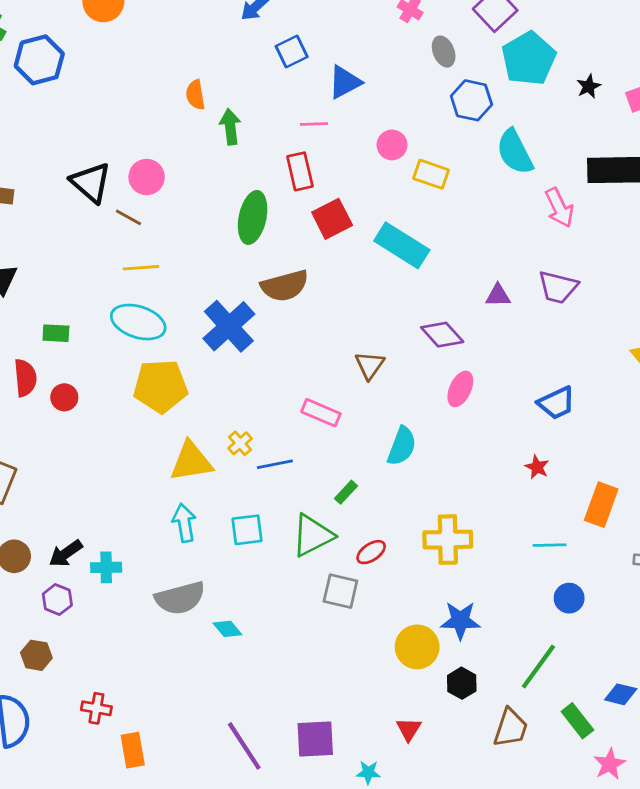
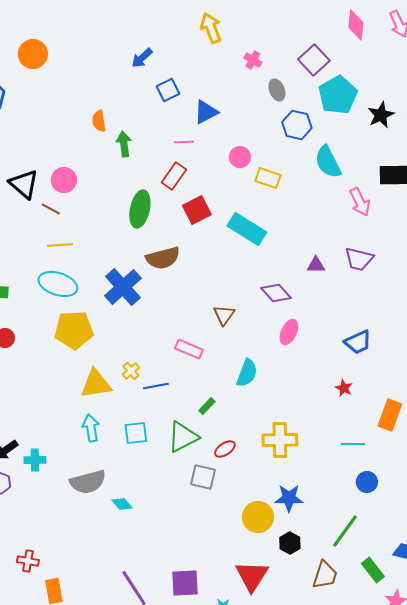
black star: (589, 86) -> (381, 115), size x1.5
red rectangle: (300, 171) -> (174, 176), turned 48
red triangle: (409, 729) -> (252, 576), size x1.8

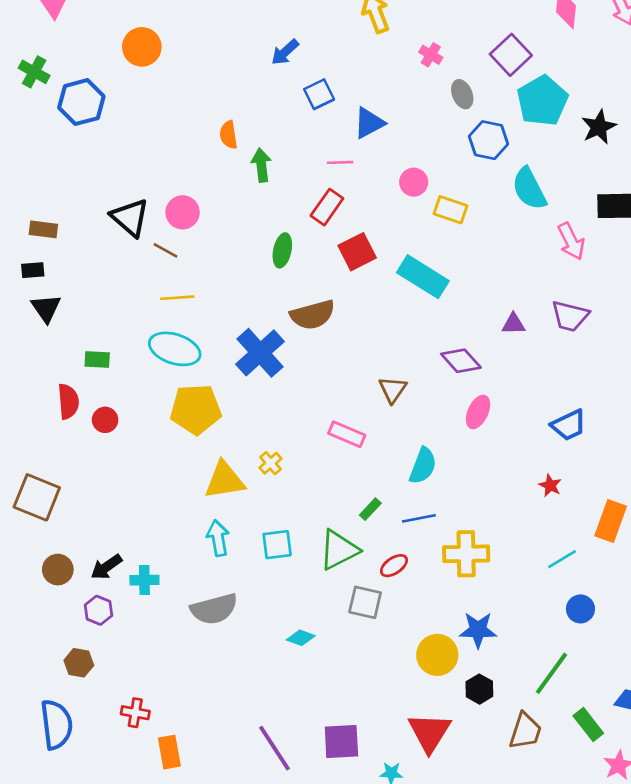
green ellipse: (140, 209) -> (282, 250), size x0.7
blue line: (156, 386) -> (419, 518), moved
cyan line: (353, 444) -> (562, 559), turned -30
cyan diamond: (122, 504) -> (301, 638), moved, turned -30

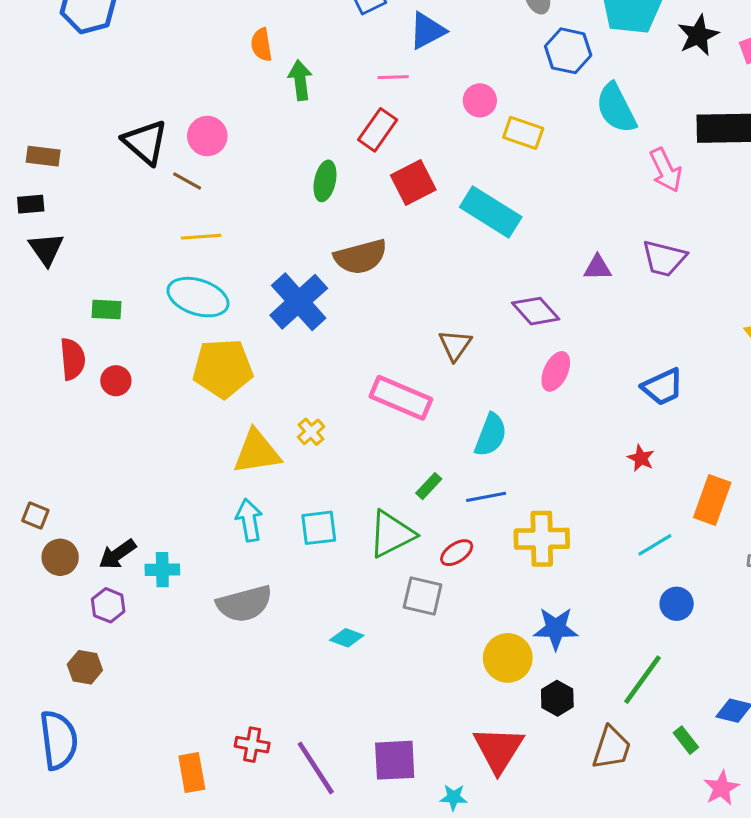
pink rectangle: (347, 434) -> (401, 398), size x1.4
brown square: (37, 497) -> (35, 515), moved, size x0.5
red cross: (135, 713) -> (252, 745), moved
green rectangle: (588, 724) -> (686, 740), size x0.7

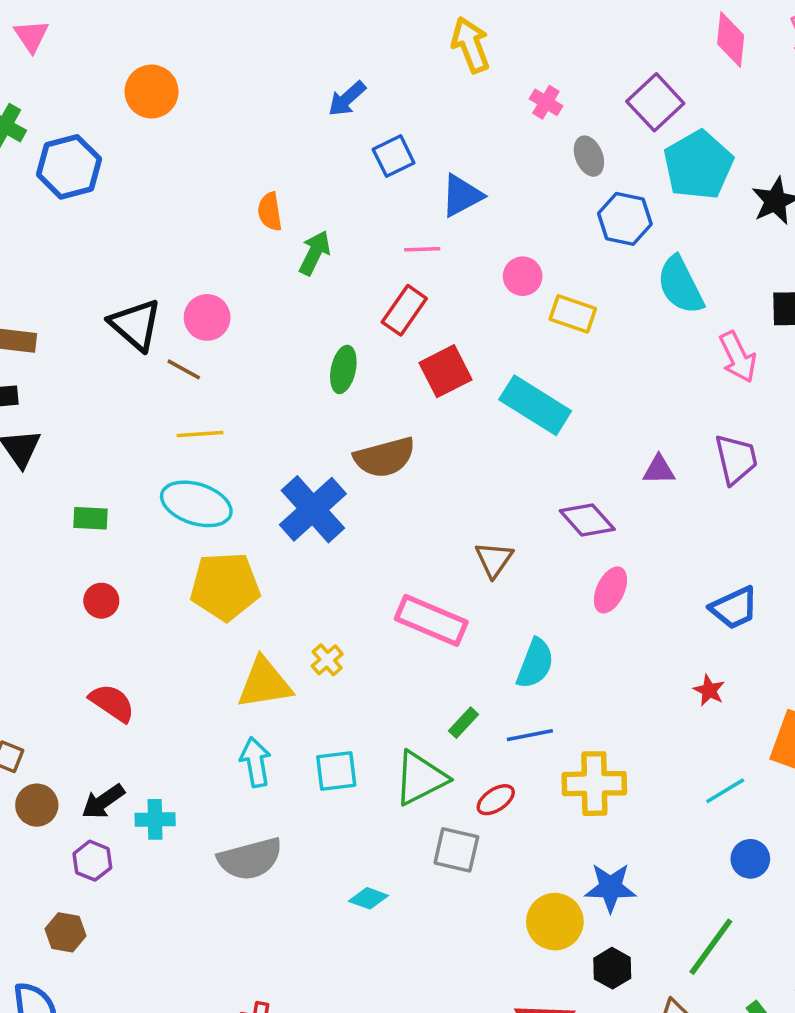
green arrow: (300, 80) -> (315, 253), turned 33
purple trapezoid: (664, 258) -> (736, 459), turned -117
red semicircle: (73, 359) -> (112, 703), moved, turned -51

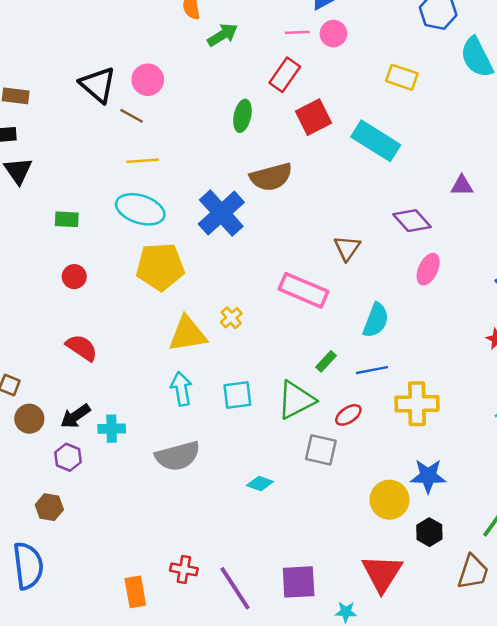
green arrow: (315, 253) -> (223, 35), turned 32
pink circle: (523, 276) -> (333, 34), moved

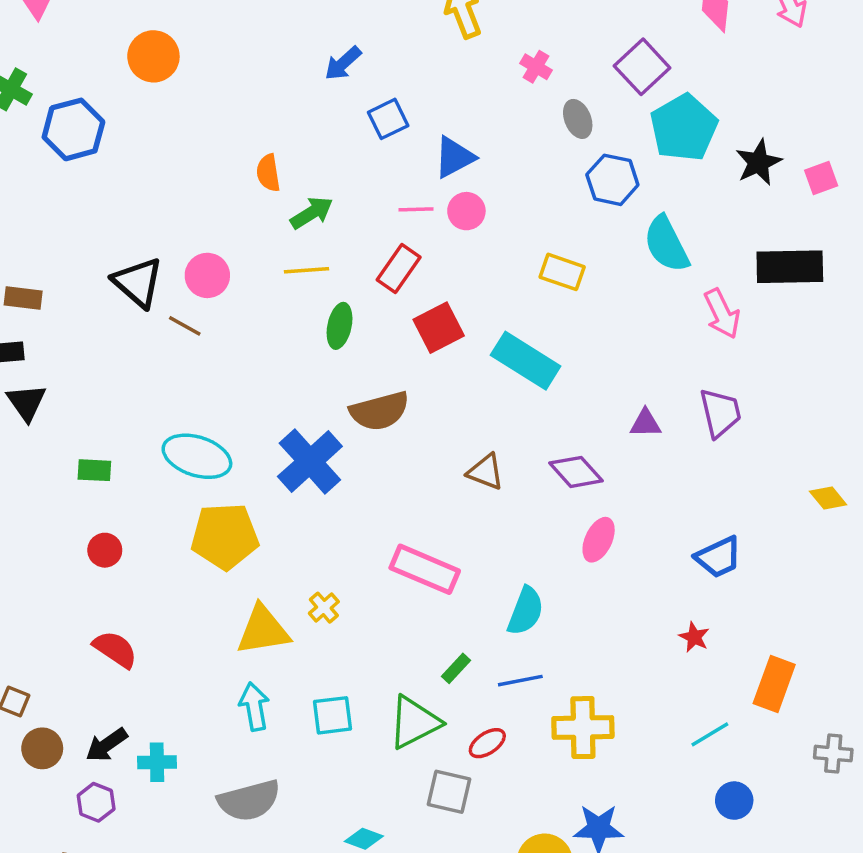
yellow line: (143, 161) -> (306, 270), moved
brown triangle: (347, 248) -> (486, 472), moved, turned -44

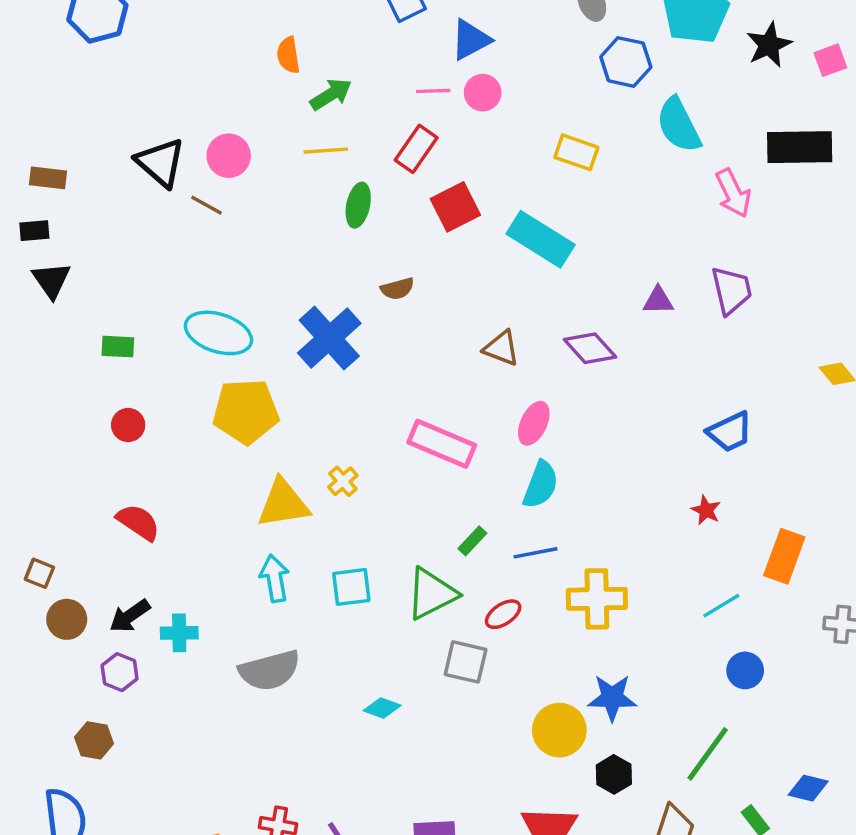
brown semicircle: (379, 411) -> (397, 289), size x0.6
pink ellipse: (599, 540) -> (534, 423), moved

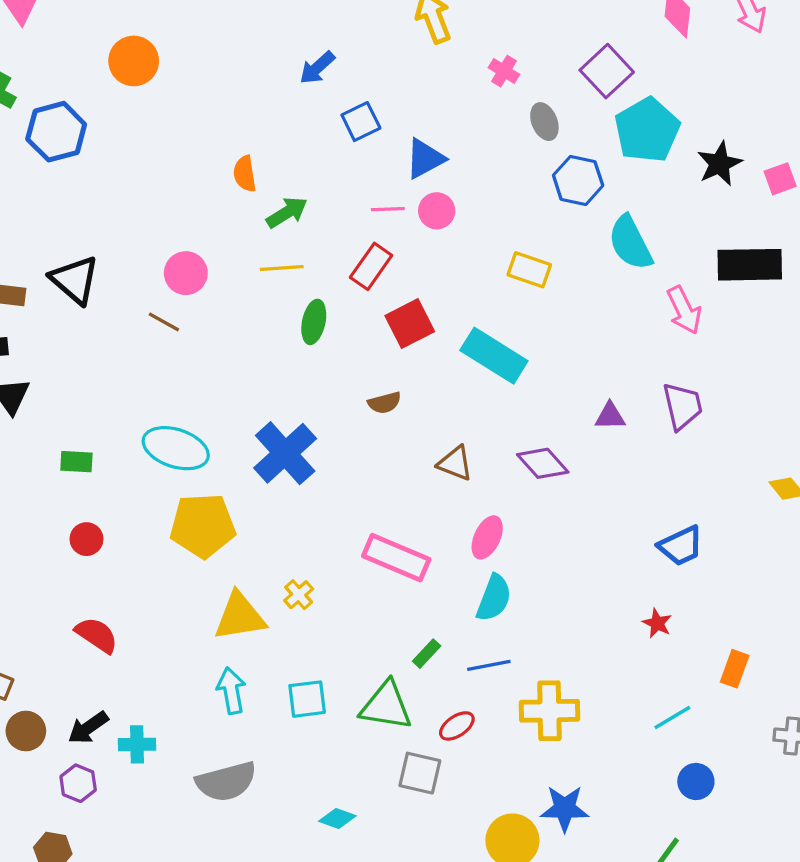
black triangle: (160, 163) -> (75, 280), moved
brown semicircle: (397, 289) -> (384, 403), moved
orange rectangle: (784, 556) -> (735, 669), size x0.7
green triangle: (431, 594) -> (386, 706), turned 36

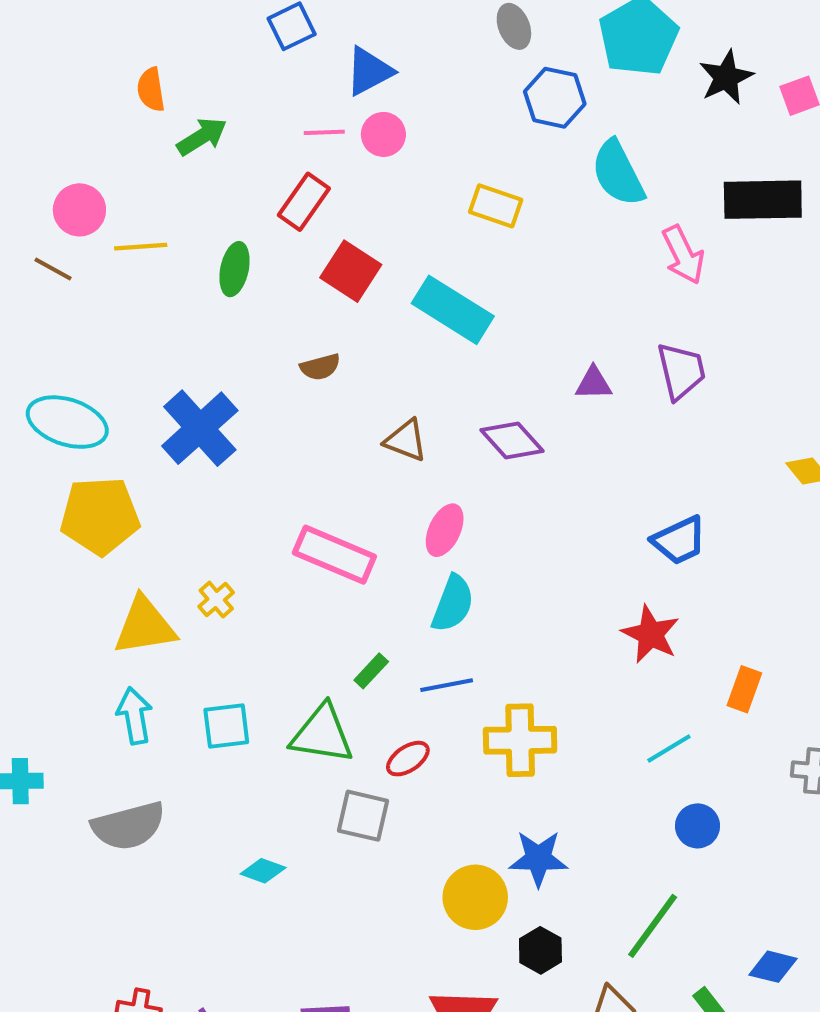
yellow line: (282, 268) -> (141, 247), moved
red square: (410, 324) -> (351, 271), turned -30
red star: (657, 623) -> (651, 634), size x1.6

